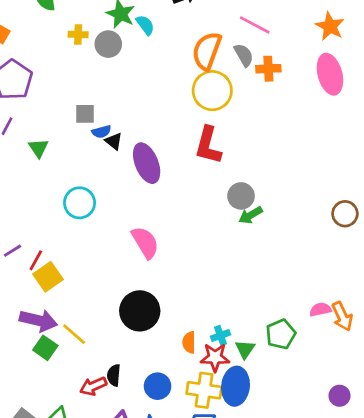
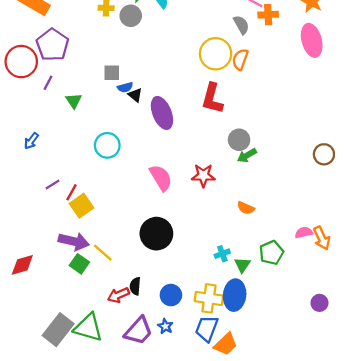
orange semicircle: (207, 51) -> (240, 59), moved, size x0.7
orange cross: (268, 69) -> (268, 15), moved
orange semicircle: (189, 342) -> (246, 208), moved, turned -66
red star: (215, 357) -> (203, 176), moved

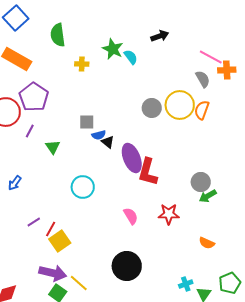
gray circle: (131, 16) -> (152, 108), moved
red L-shape: (212, 98) -> (148, 172), moved
pink semicircle: (161, 178) -> (131, 216), size x0.7

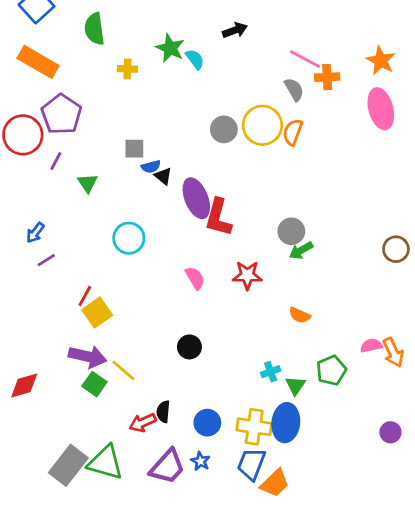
purple line: (34, 222) -> (46, 260), moved
black circle: (127, 266) -> (189, 347), size x0.6

